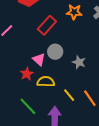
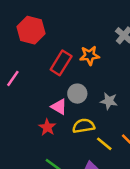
orange star: (74, 12) -> (90, 55), moved
yellow semicircle: (46, 82) -> (84, 126), moved

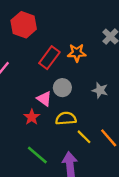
gray star: (109, 101) -> (100, 90), moved

